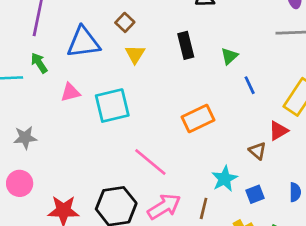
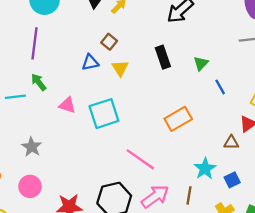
blue triangle: (83, 42) -> (90, 62), moved, size x0.6
pink triangle: (70, 92) -> (67, 105), turned 36
gray star: (25, 138) -> (32, 147), turned -30
brown triangle: (258, 151) -> (231, 143), turned -35

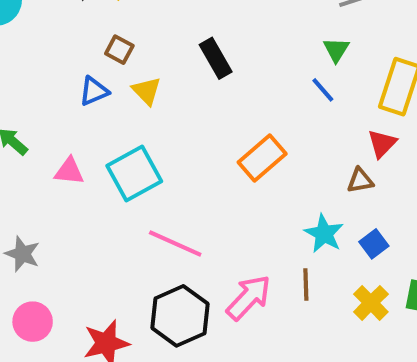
green triangle: (201, 63) -> (336, 50), moved
pink line: (140, 159) -> (175, 244), moved

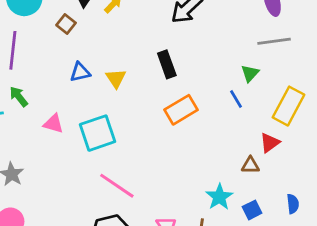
brown square: (119, 50) -> (66, 24), moved
orange rectangle: (262, 158) -> (181, 110), moved

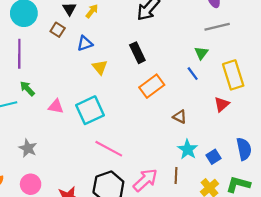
blue triangle: (80, 72) -> (85, 43), moved
yellow rectangle: (289, 106) -> (233, 75), turned -40
brown triangle: (250, 165) -> (180, 117), moved, turned 32
blue semicircle: (293, 204) -> (244, 149), size x1.5

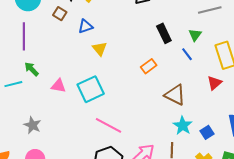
black rectangle: (137, 53) -> (164, 33), moved
orange rectangle: (152, 86) -> (149, 66), size x0.7
brown triangle: (180, 117) -> (175, 95), size x1.6

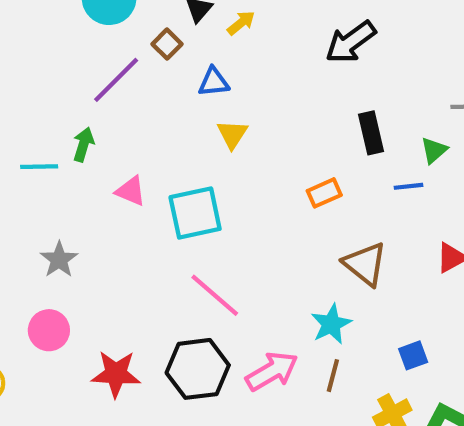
purple line: (24, 36) -> (116, 80), moved, turned 32
blue line: (187, 54) -> (409, 186), turned -72
green arrow: (32, 69) -> (83, 145), turned 49
cyan star: (183, 126) -> (331, 324), moved

